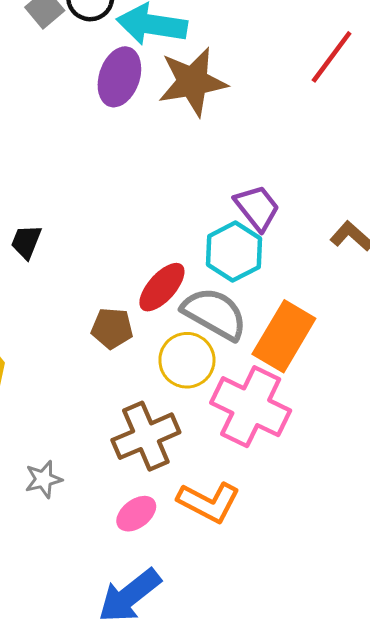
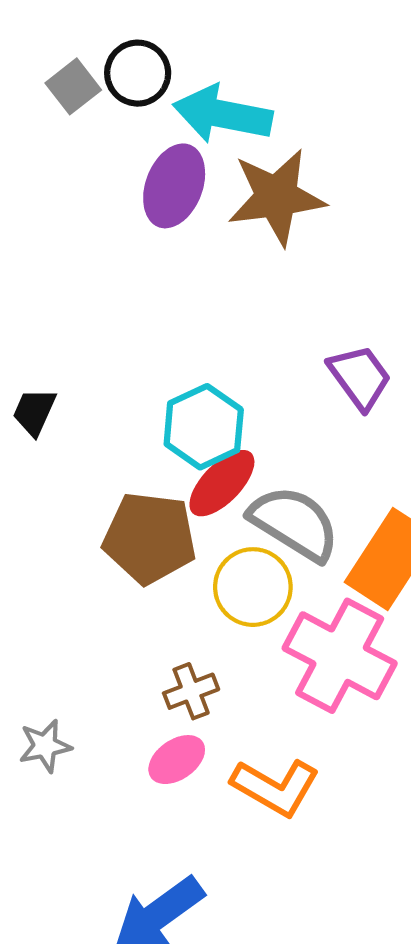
cyan hexagon: (234, 252) -> (204, 427), moved
brown pentagon: (112, 328) -> (150, 538), size x1.6
brown cross: (146, 436) -> (191, 691), size x0.6
pink ellipse: (136, 514) -> (177, 760), moved

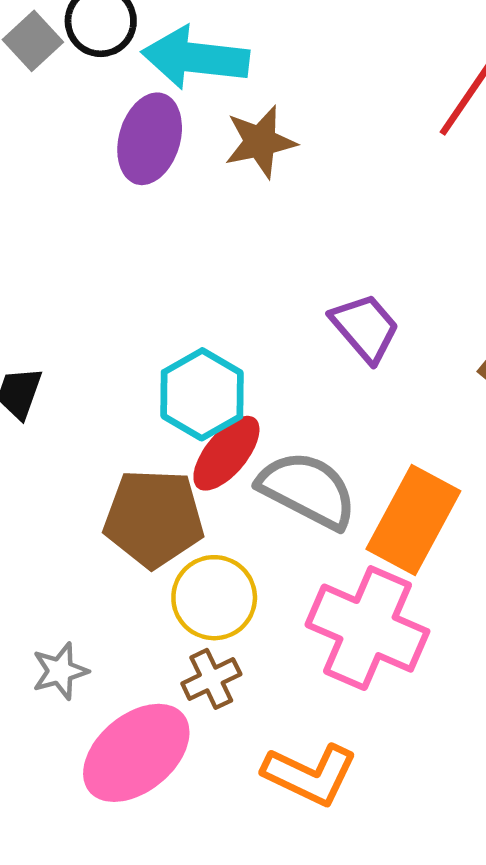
brown star: (276, 197) -> (260, 142), size x0.7
yellow circle: (253, 587) -> (214, 598), moved
gray star: (45, 746) -> (60, 671), moved
pink ellipse: (177, 760) -> (136, 753), moved, size x1.8

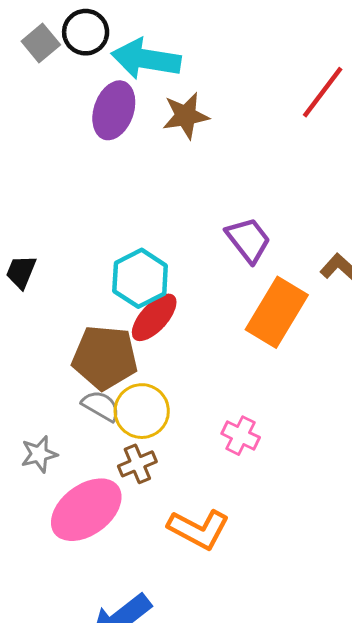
gray semicircle: (307, 490) -> (101, 406), moved, size x0.6
orange rectangle: (413, 520) -> (277, 312), moved
pink cross: (367, 628) -> (241, 436), size x0.5

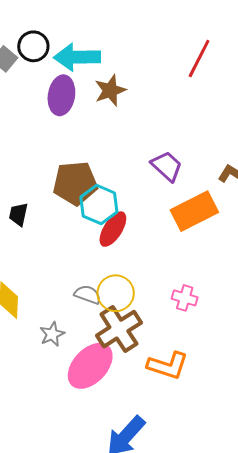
orange rectangle: (277, 312) -> (194, 211), turned 42
brown pentagon: (105, 357) -> (75, 183), moved
brown cross: (137, 464) -> (119, 329), size x1.8

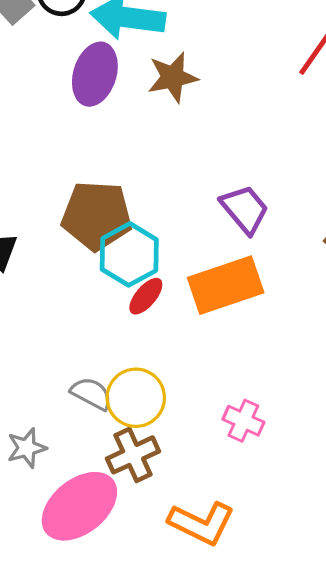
orange rectangle: (194, 211) -> (226, 285), moved
red ellipse: (113, 229) -> (146, 296), size x0.7
brown cross: (119, 329) -> (133, 455), size x0.7

